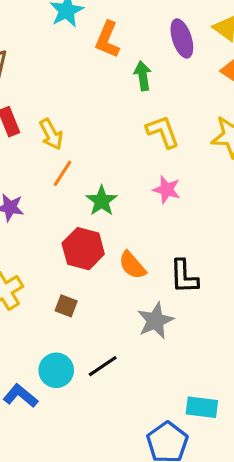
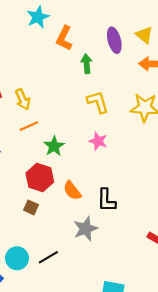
orange line: (62, 173) -> (29, 126), turned 30
brown square: (66, 306) -> (31, 207), moved

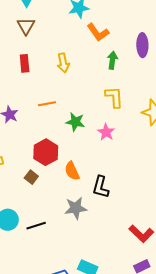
orange L-shape: (64, 38) -> (98, 32), turned -75
yellow arrow: (23, 99) -> (63, 63), moved
green star: (54, 146) -> (75, 122), moved, turned 30

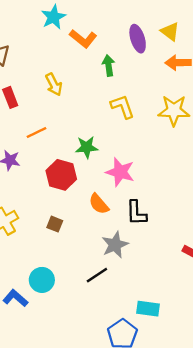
orange line: (47, 104) -> (36, 133), moved
pink star: (106, 132) -> (120, 172), moved, size x1.4
red hexagon: (46, 152) -> (61, 175), moved
black line: (36, 226) -> (97, 275), moved

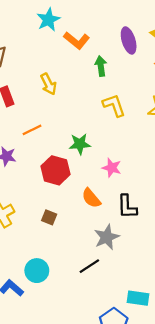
pink star: (120, 172) -> (112, 168), size x0.7

